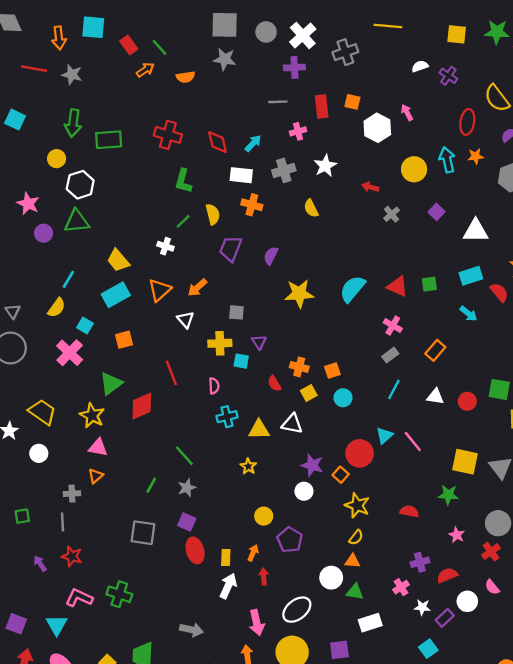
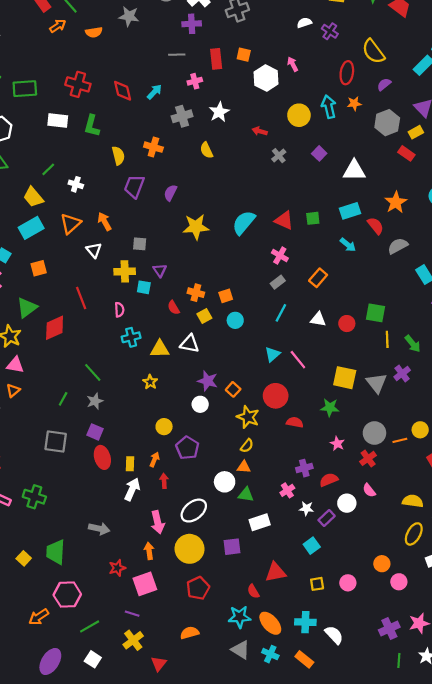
white rectangle: (241, 175) -> (58, 121), moved
green line: (183, 221) -> (48, 169), moved
orange arrow: (197, 288) -> (104, 221), turned 102
red circle: (360, 453) -> (276, 396), moved

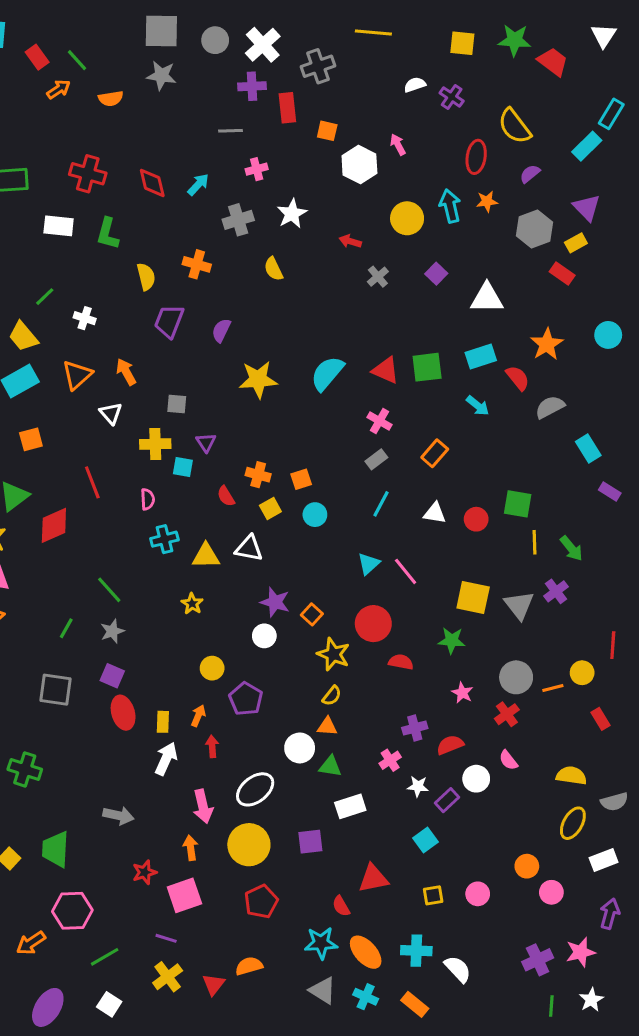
red rectangle: (216, 59) -> (287, 108), moved
green square: (313, 218) -> (427, 367), size x1.5
red triangle: (159, 664) -> (214, 984), moved

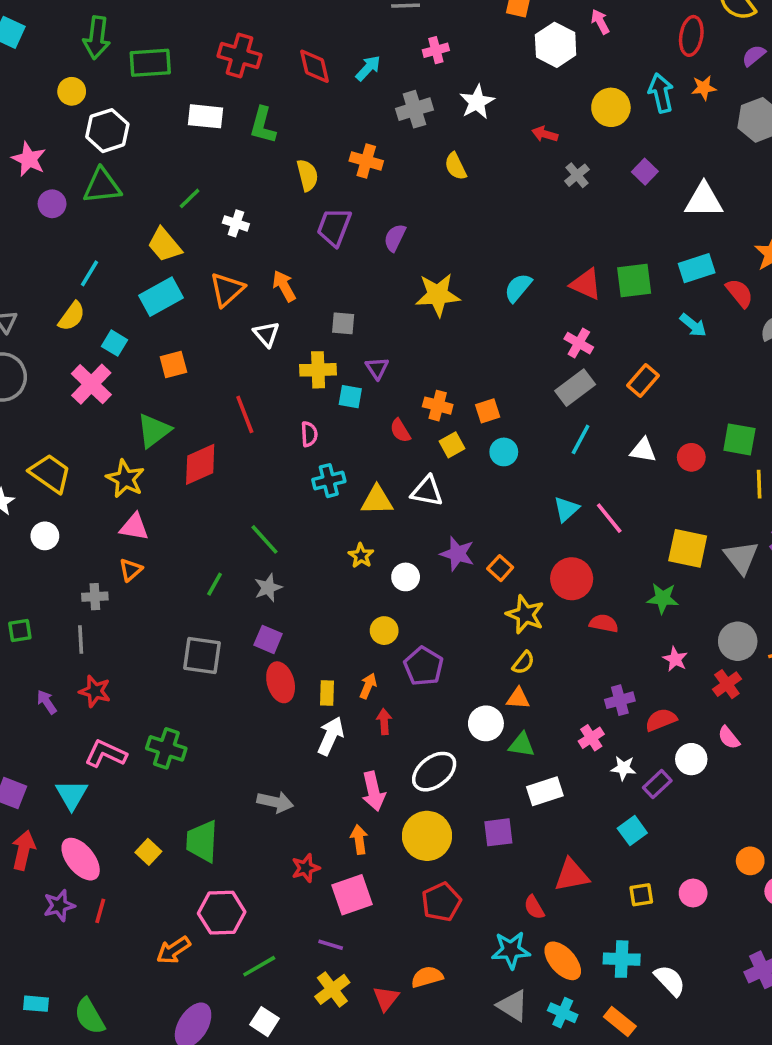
cyan semicircle: (327, 373) -> (518, 288), size x0.7
gray rectangle: (376, 459) -> (575, 388), size x1.5
white circle: (264, 636) -> (406, 577), moved

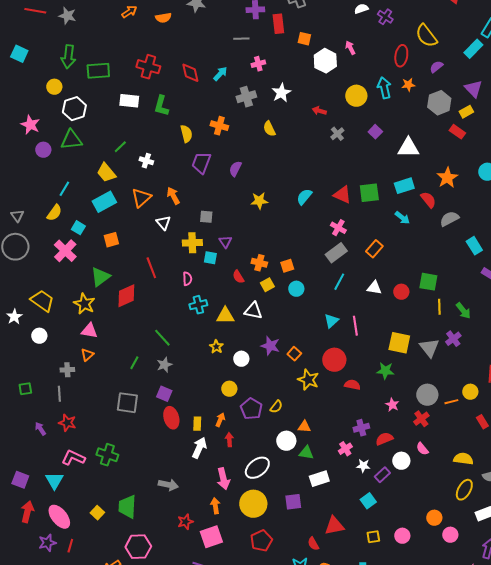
yellow star: (438, 295) -> (259, 201), size x0.7
pink line: (609, 518) -> (355, 326), turned 30
yellow semicircle: (523, 663) -> (276, 407), moved

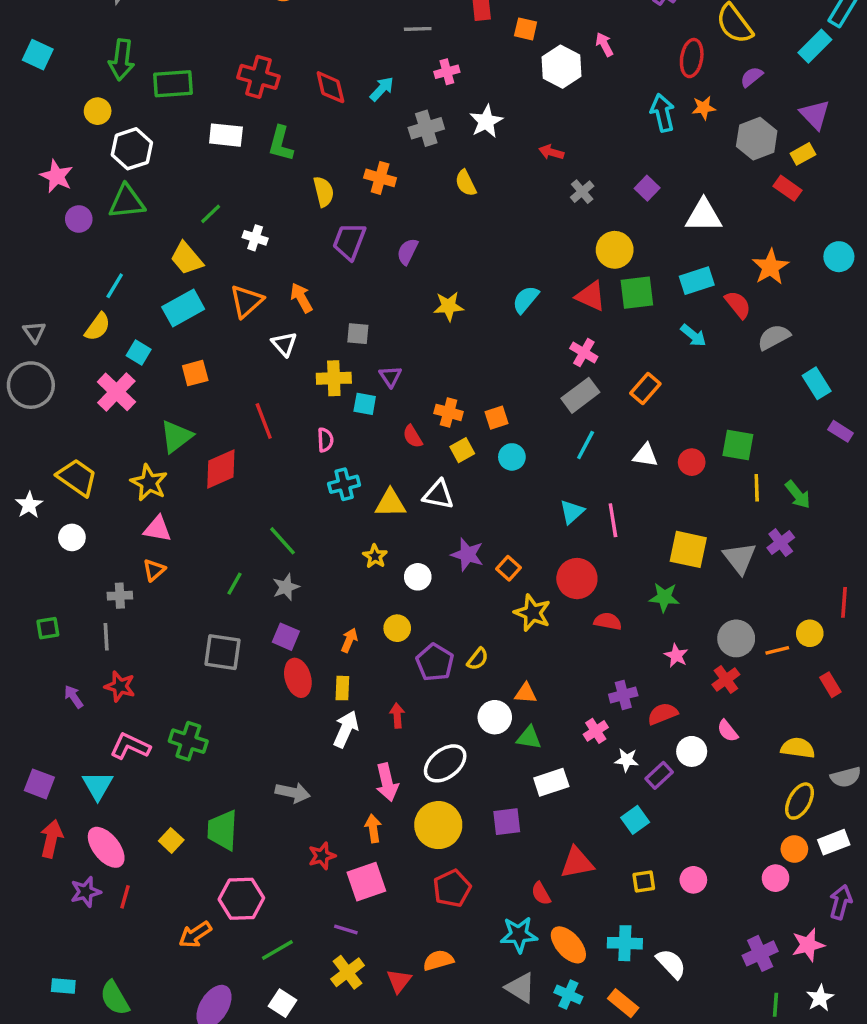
yellow circle: (356, 96) -> (615, 250), moved
orange arrow: (220, 420) -> (349, 640), moved
orange circle: (434, 518) -> (794, 849), moved

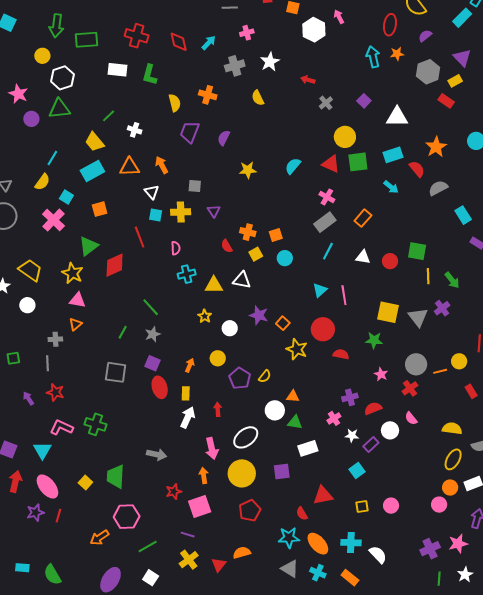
orange triangle: (247, 301) -> (130, 167), turned 40
cyan square: (365, 404) -> (156, 215), moved

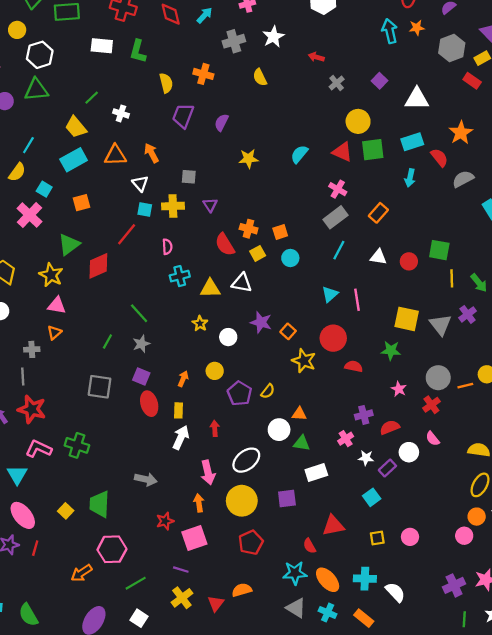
cyan arrow: (391, 187) -> (410, 178), turned 63
red line: (140, 237) -> (127, 234), turned 60
red semicircle: (227, 246) -> (225, 244), size x1.5
red star: (55, 392) -> (32, 409), size x1.4

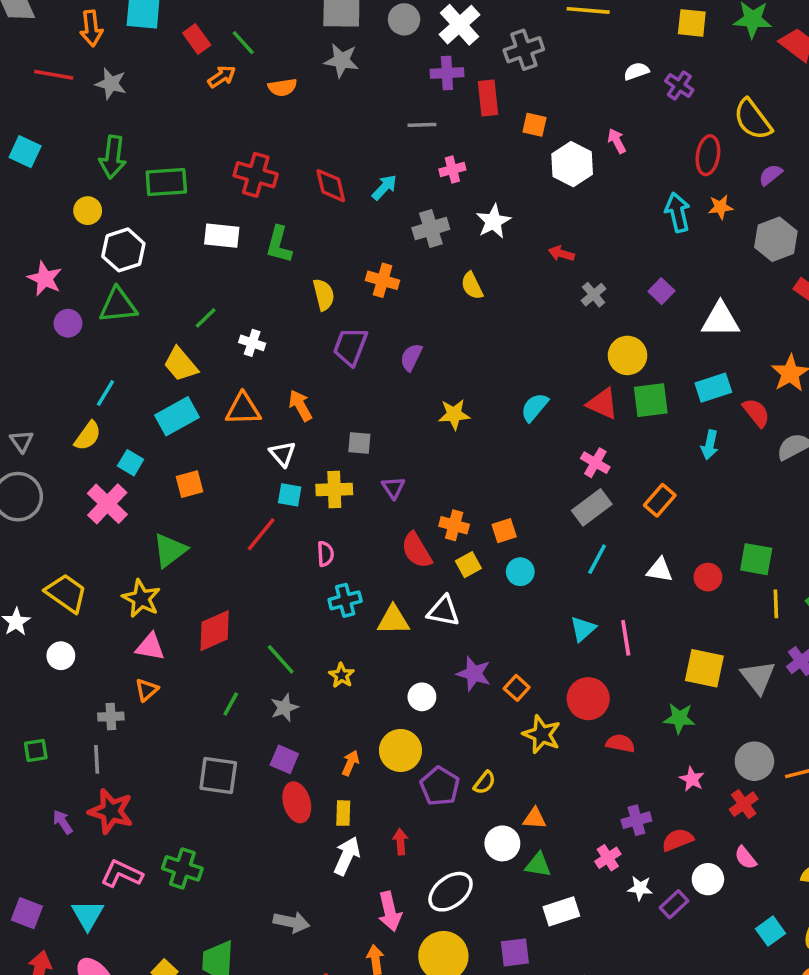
red diamond: (98, 266) -> (215, 631), moved
yellow star: (200, 323) -> (341, 675), moved
yellow circle: (215, 371) -> (400, 750), size x1.5
cyan square: (372, 497) -> (771, 931), moved

